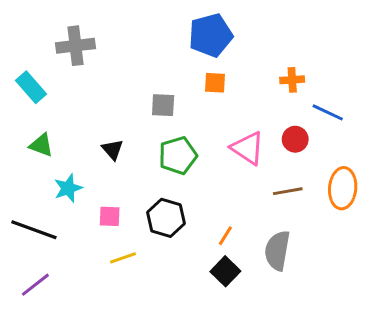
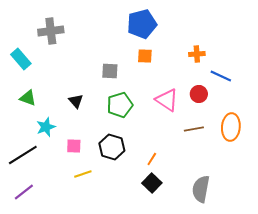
black line: (34, 230) -> (23, 155), turned -52
gray semicircle: (277, 251) -> (201, 189), moved

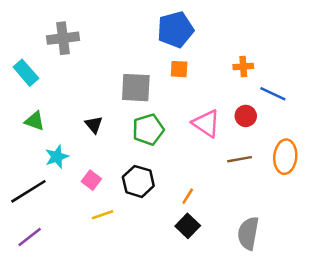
gray square: (110, 71) -> (136, 88), size x1.5
pink square: (74, 146) -> (91, 180), turned 35

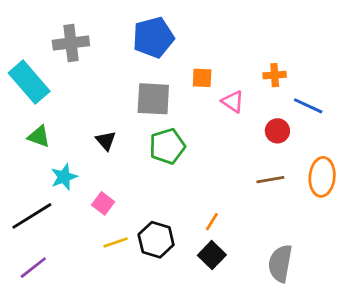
blue pentagon: (175, 30) -> (153, 37), moved
cyan rectangle: (26, 73) -> (29, 82), size x1.4
pink triangle: (206, 123) -> (233, 102), moved, size x0.7
black hexagon: (138, 181) -> (156, 240), moved

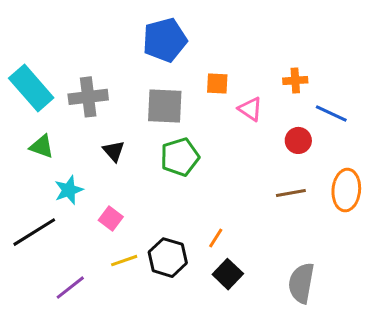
gray cross: (71, 43) -> (88, 97), moved
orange line: (212, 222) -> (216, 238), moved
purple line: (33, 268) -> (70, 288), moved

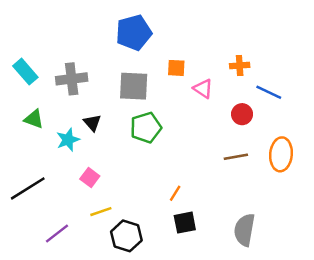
cyan rectangle: (31, 88) -> (25, 72), size x0.7
cyan star: (69, 190) -> (68, 140), moved
black hexagon: (168, 258) -> (126, 236), moved
black square: (228, 274) -> (185, 223), turned 35

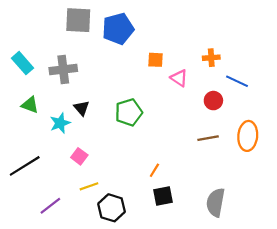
gray square: (134, 86) -> (78, 20), moved

